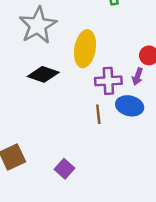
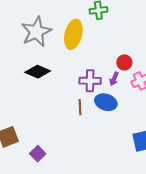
yellow ellipse: (85, 49) -> (73, 34), moved
purple square: (65, 169) -> (38, 154), moved

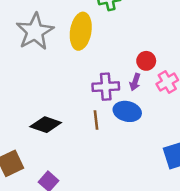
black diamond: (38, 72) -> (46, 125), moved

